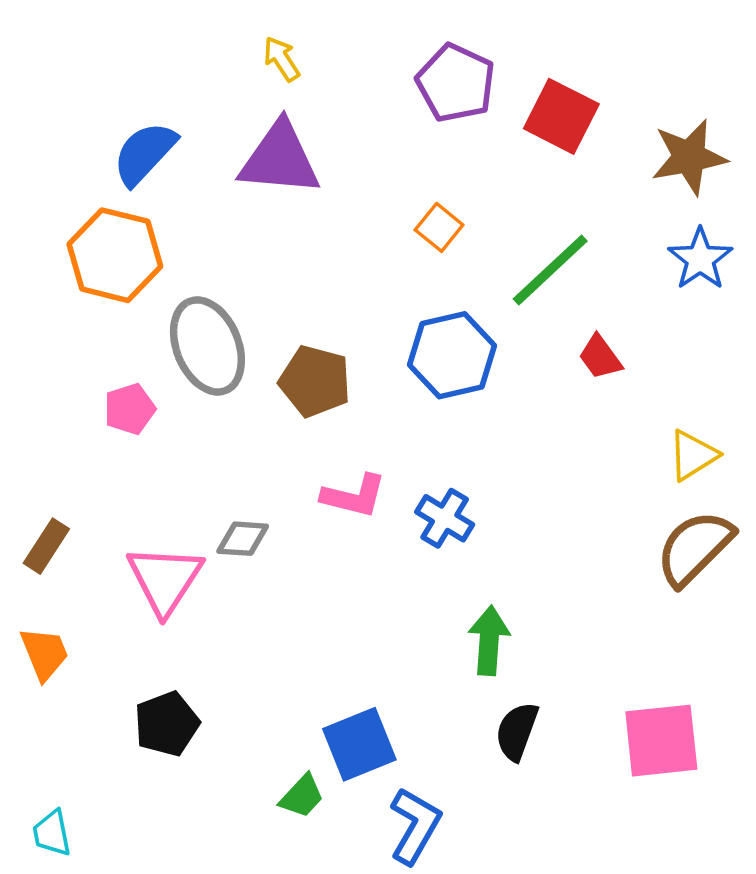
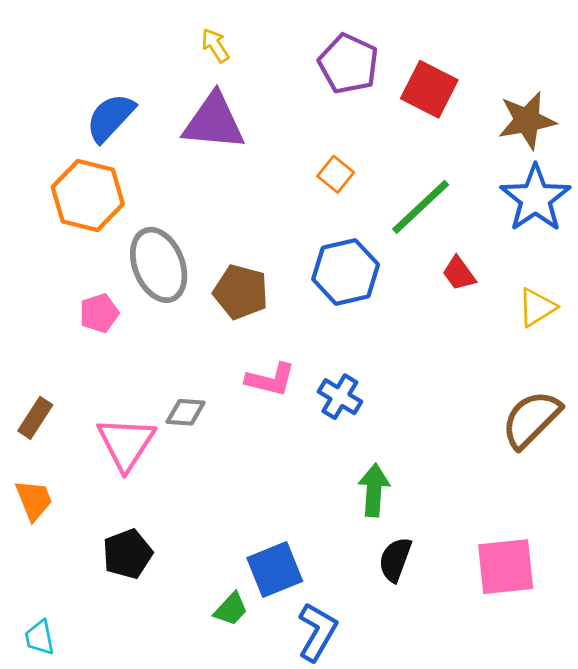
blue star: (700, 259) -> (535, 198), size x1.4
yellow triangle: (693, 455) -> (537, 307), moved

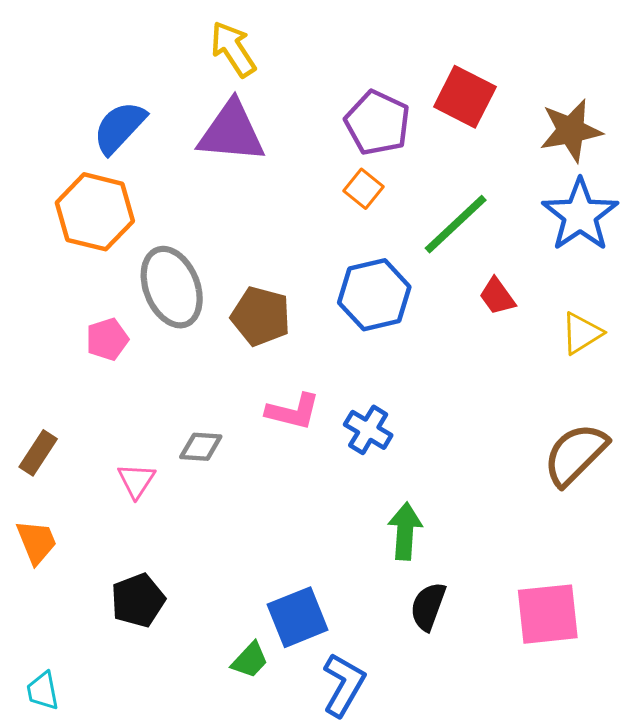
yellow arrow: (215, 45) -> (233, 49), size x1.5
purple pentagon: (348, 64) -> (377, 123), moved
pink triangle: (126, 443) -> (136, 481), size x0.6

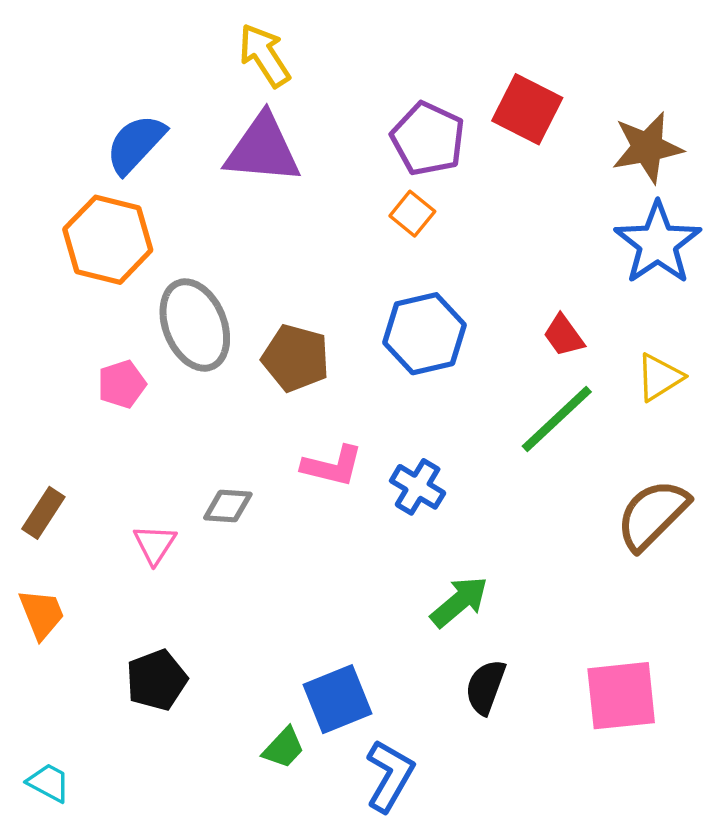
green line: (456, 224) -> (557, 419), moved
green arrow: (405, 531) -> (459, 602), turned 46
cyan trapezoid: (43, 691) -> (49, 783), turned 129

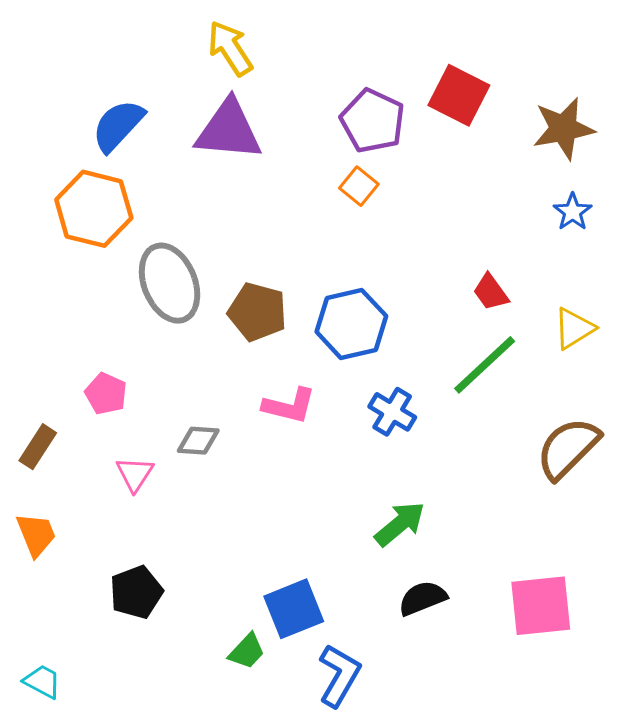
blue star: (658, 243) -> (573, 212), size x0.5
blue hexagon: (425, 334) -> (351, 324), moved
pink pentagon: (122, 384) -> (106, 394), moved, turned -30
blue cross: (418, 487) -> (392, 412), moved
black semicircle: (485, 687) -> (423, 598), turned 48

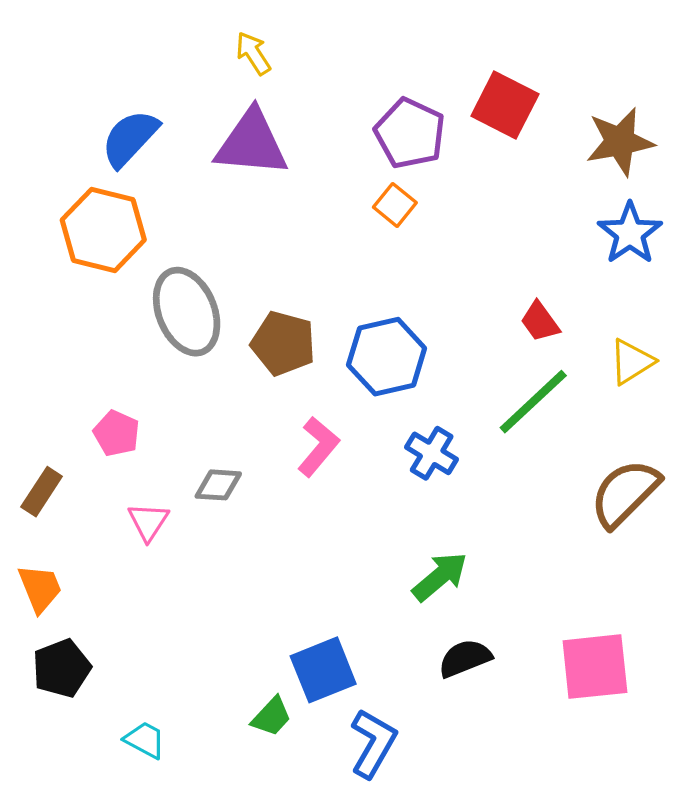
yellow arrow: (230, 48) -> (253, 53), size x0.7
blue star: (573, 212) -> (630, 233), size x1.5
pink L-shape: (289, 406) -> (318, 447), turned -64
black pentagon: (136, 592) -> (62, 668), moved
cyan trapezoid: (42, 682) -> (145, 740), moved

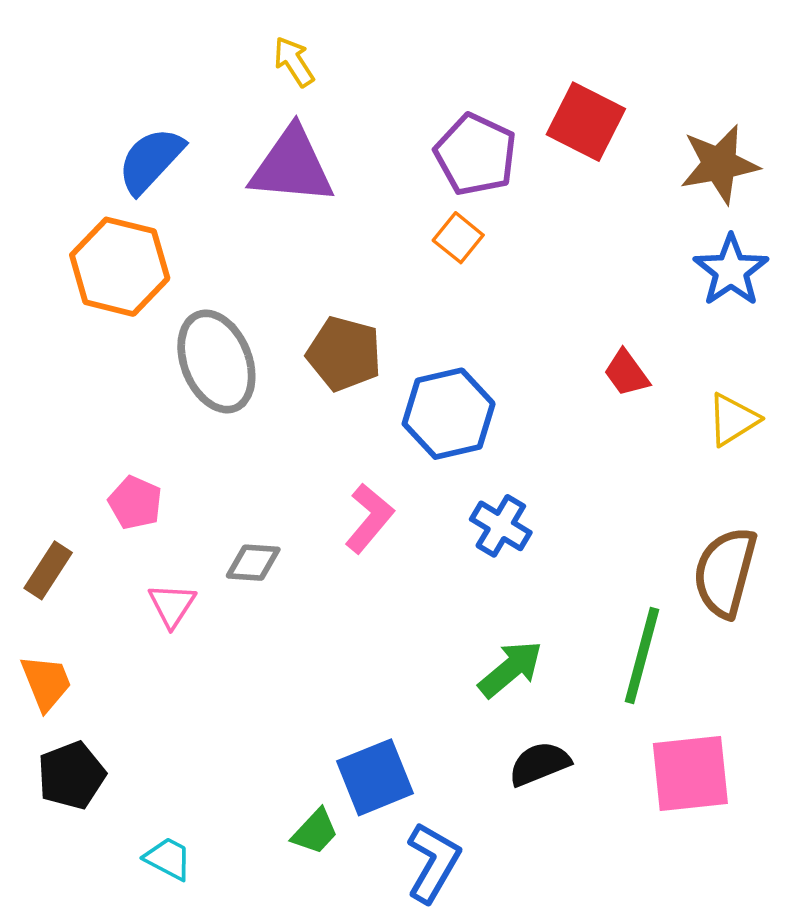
brown pentagon: (283, 343) -> (344, 354), moved
green line: (533, 402) -> (642, 655), moved, turned -32
brown semicircle: (625, 493) -> (725, 572), turned -30

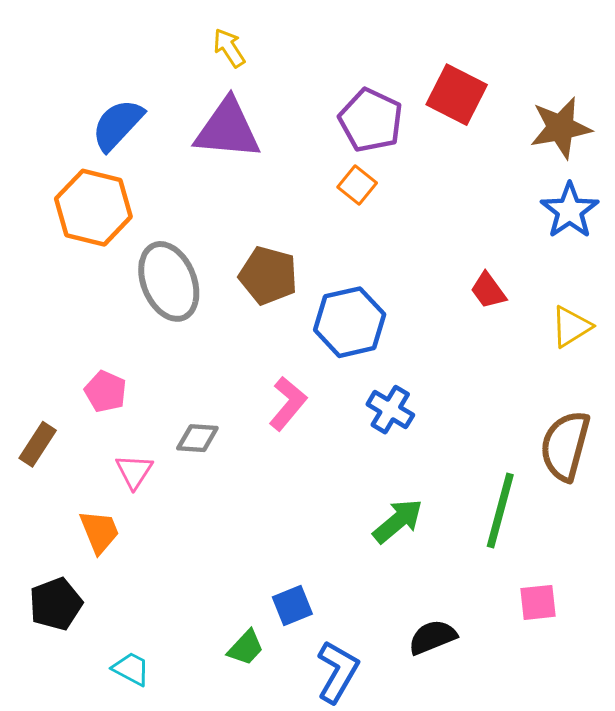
orange trapezoid: (46, 683) -> (99, 532), moved
black semicircle: (539, 764) -> (432, 637), moved
pink square: (690, 773) -> (538, 602), size x0.6
blue square: (375, 777) -> (292, 605), size x0.7

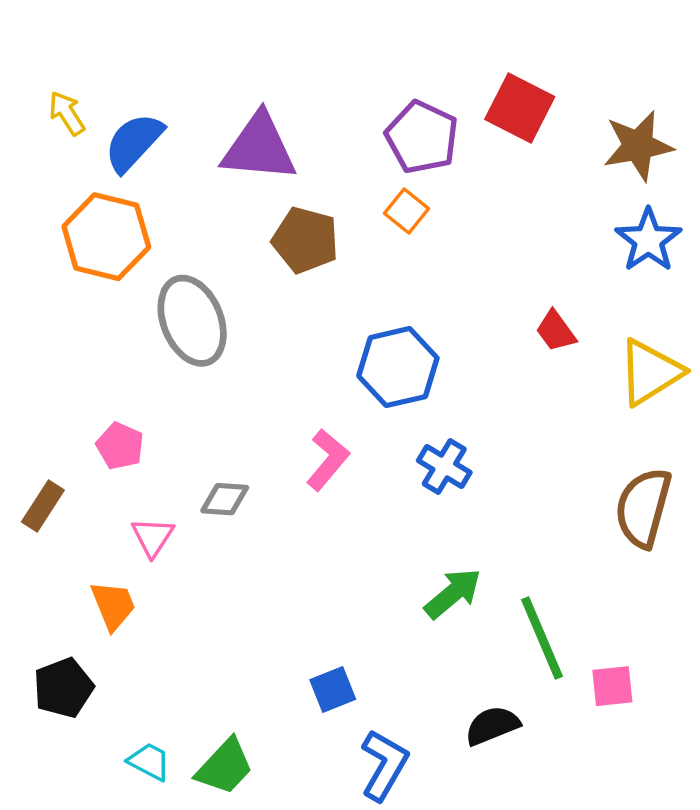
yellow arrow: (229, 48) -> (67, 113), moved
brown pentagon: (268, 275) -> (305, 240), moved
yellow triangle: (571, 327) -> (650, 372), size x1.4
green line: (500, 511) -> (542, 638), moved, turned -38
green trapezoid: (246, 648) -> (225, 767), moved, size x1.4

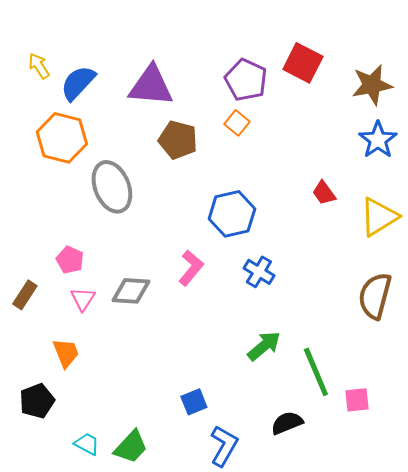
gray diamond: (225, 499) -> (131, 291), size x1.4
pink triangle: (153, 537) -> (83, 299), moved

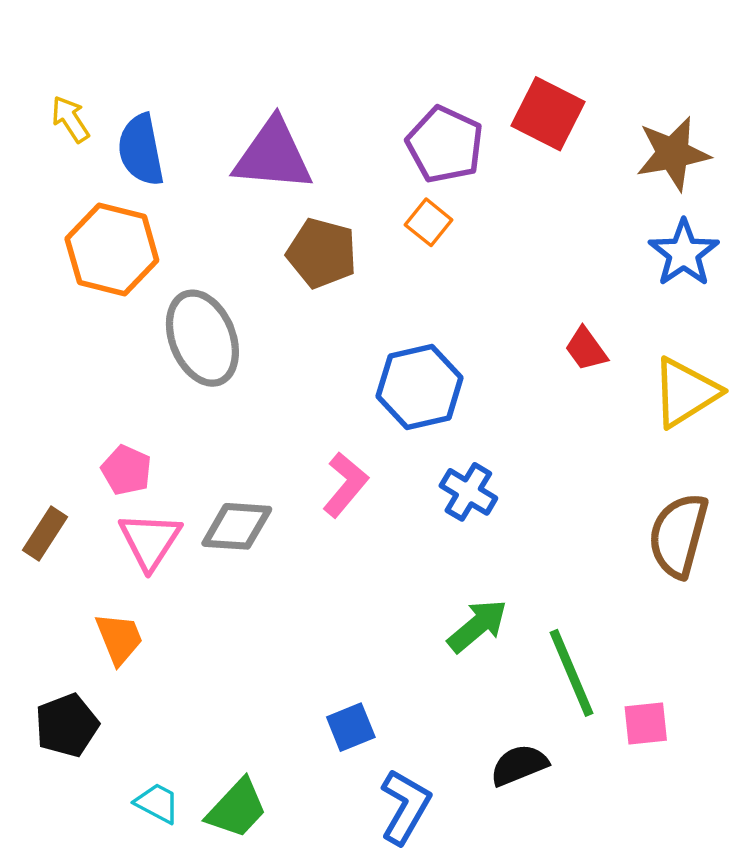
blue semicircle: (78, 83) -> (141, 150), turned -54
pink triangle: (83, 299) -> (150, 541), size x1.4

